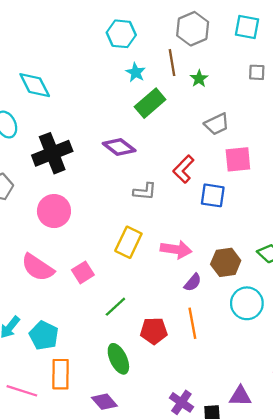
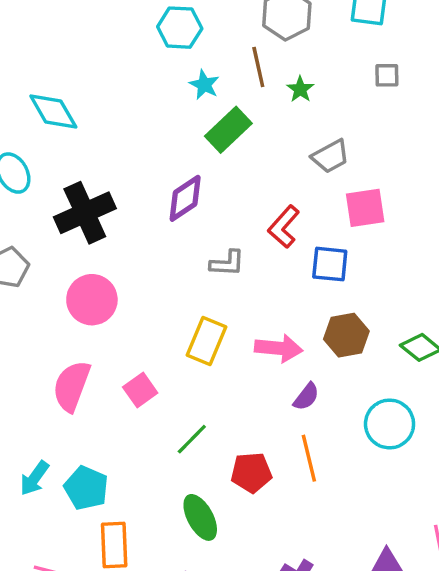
purple diamond: (119, 147) -> (185, 198), turned -68
brown hexagon: (226, 262) -> (346, 335), moved
pink semicircle: (38, 268) -> (72, 386), turned 80

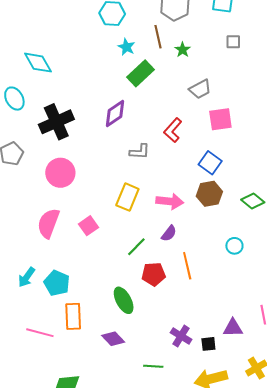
blue square: (330, 264) -> (210, 163), moved, turned 30
purple semicircle: (306, 397) -> (169, 233), moved
cyan circle: (390, 424) -> (234, 246), size x0.6
green line: (192, 439) -> (136, 247), moved

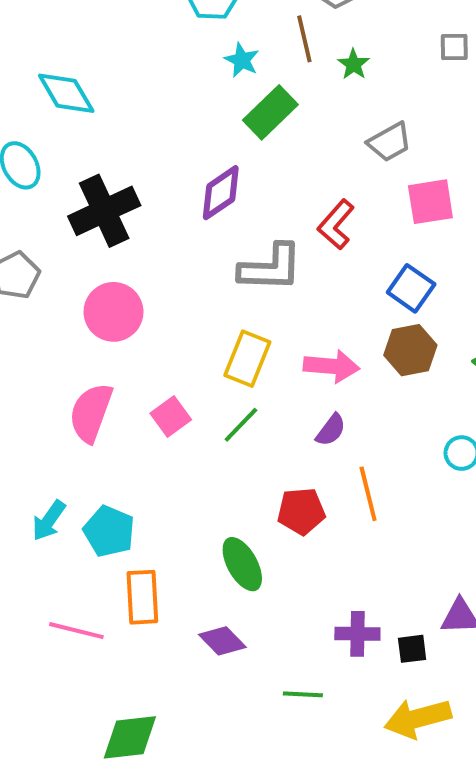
gray L-shape: (140, 152) -> (271, 268), size x1.6
green line: (136, 247) -> (241, 425), moved
purple cross: (181, 336) -> (357, 634), turned -30

